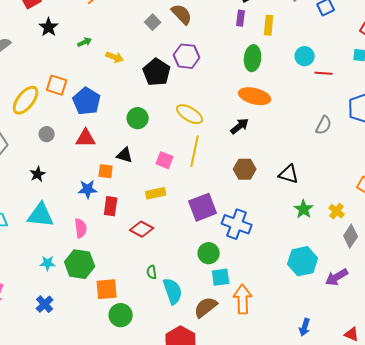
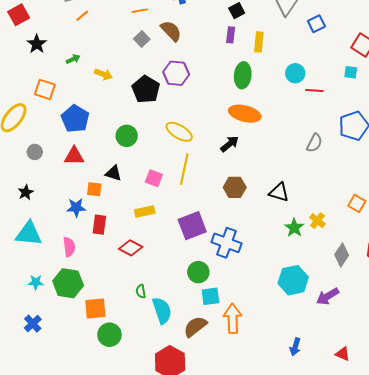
orange square: (57, 85) -> (45, 89), moved
yellow cross: (337, 211) -> (317, 221), moved

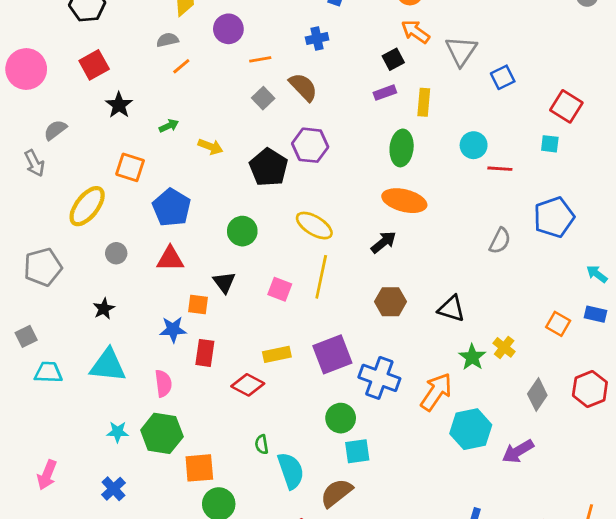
purple rectangle: (231, 35) -> (385, 93), turned 63
black triangle: (114, 173) -> (224, 282), turned 36
yellow rectangle: (145, 212) -> (277, 354), moved
orange arrow: (233, 319) -> (436, 392), moved, turned 36

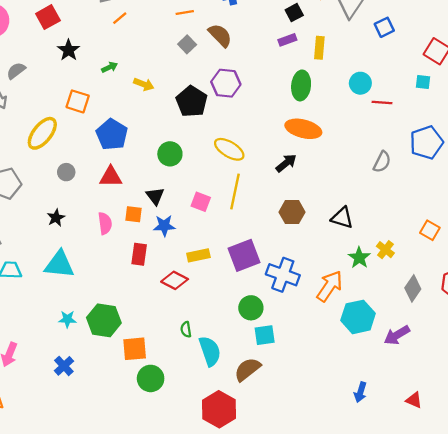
blue star: (173, 329) -> (164, 226), moved
pink semicircle: (163, 383) -> (105, 223), moved

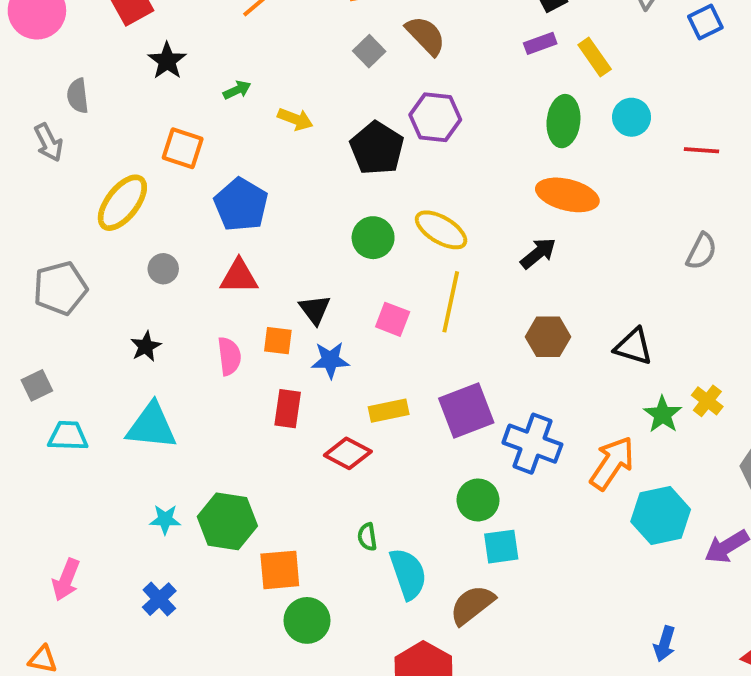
yellow rectangle: (319, 48) -> (595, 57), turned -40
gray semicircle: (16, 71) -> (78, 96), turned -60
cyan circle: (360, 83) -> (632, 117), moved
green circle: (170, 154) -> (373, 238), moved

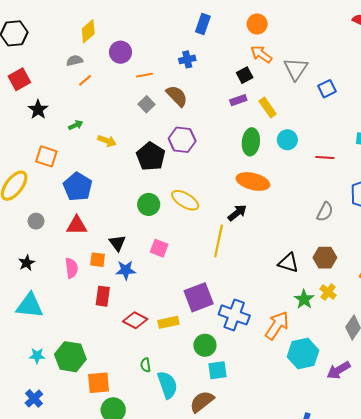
yellow line: (451, 302) -> (219, 241), moved
brown hexagon: (548, 337) -> (325, 258), moved
yellow rectangle: (389, 411) -> (168, 322), moved

